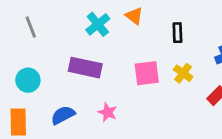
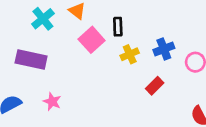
pink square: (147, 73) -> (92, 40), moved, turned -35
yellow cross: (183, 73) -> (130, 54), moved, turned 30

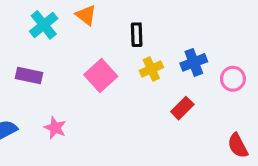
pink square: (92, 40) -> (101, 75), moved
purple rectangle: (31, 60) -> (29, 75), size x0.7

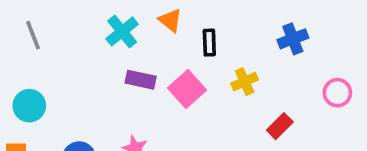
black rectangle: (137, 35) -> (209, 43), moved
blue cross: (194, 62) -> (293, 39), moved
purple rectangle: (29, 75) -> (141, 80), moved

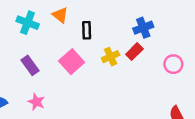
cyan cross: (122, 31) -> (28, 23), turned -30
purple rectangle: (141, 80) -> (30, 65), moved, turned 42
red rectangle: (280, 126) -> (134, 52), moved

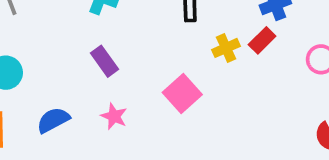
pink square: (72, 62) -> (182, 94), moved

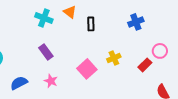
red rectangle: (262, 40) -> (145, 65), moved
yellow cross: (226, 48) -> (114, 58), moved

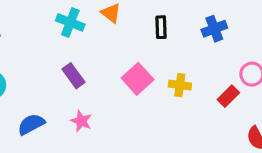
black rectangle: (91, 24) -> (161, 27), moved
yellow cross: (114, 58) -> (180, 85), turned 32
pink square: (87, 69) -> (138, 79), moved

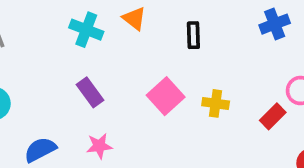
blue cross: (214, 29) -> (275, 24), moved
pink star: (81, 121) -> (99, 146), turned -30

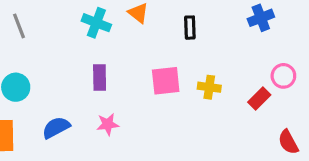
purple rectangle: (90, 92) -> (100, 78), turned 35
pink square: (166, 96) -> (166, 81), turned 36

